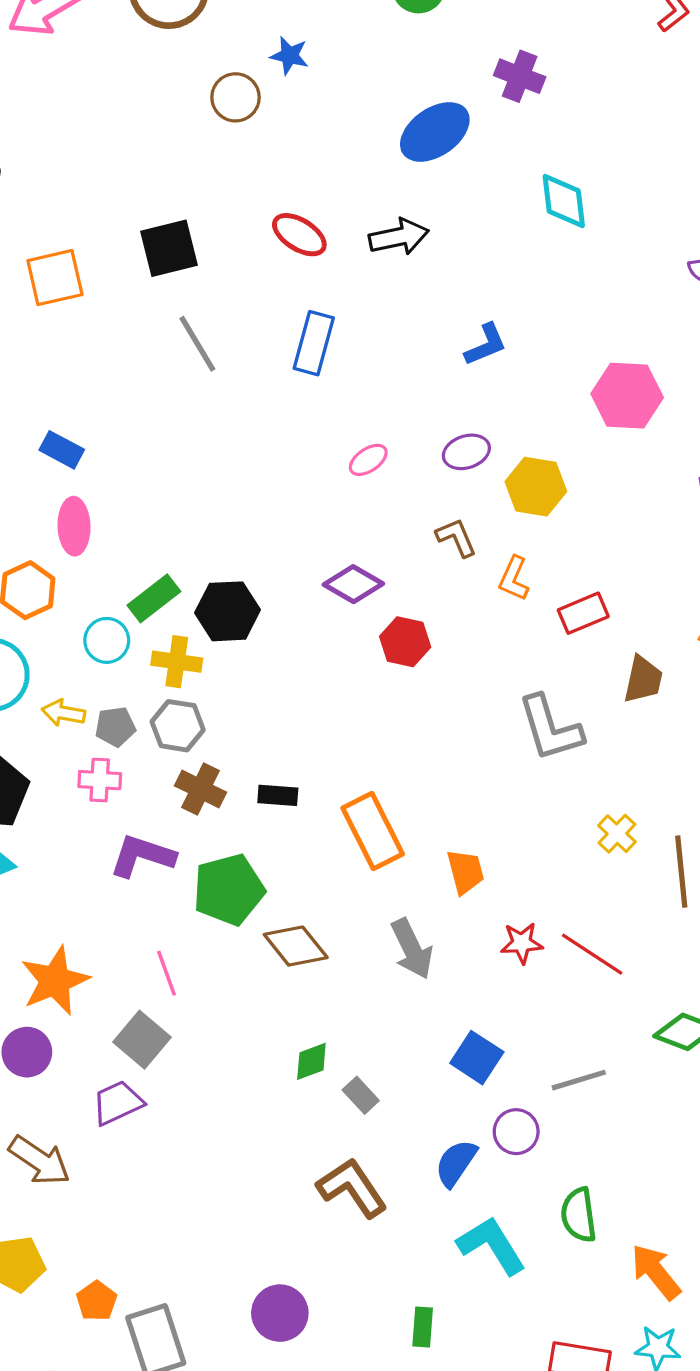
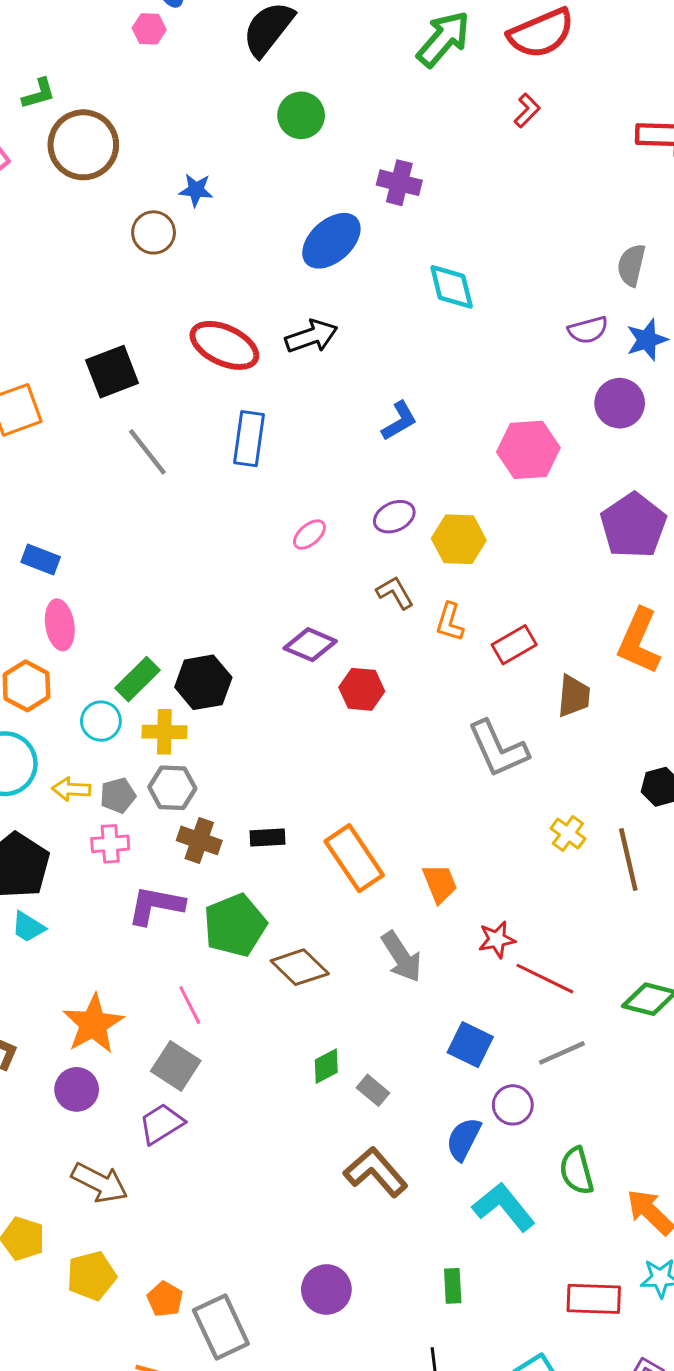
red ellipse: (299, 235) -> (224, 345), size x1.4
red line: (592, 954) -> (545, 979), moved

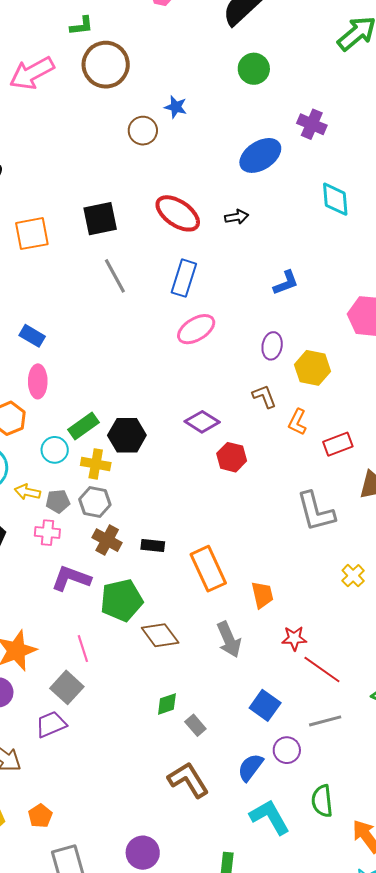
black arrow: (311, 336) -> (237, 217), size x0.7
purple ellipse: (394, 517) -> (272, 346), turned -64
pink ellipse: (309, 535) -> (196, 329), moved, size x1.6
orange pentagon: (165, 1299) -> (40, 816), moved

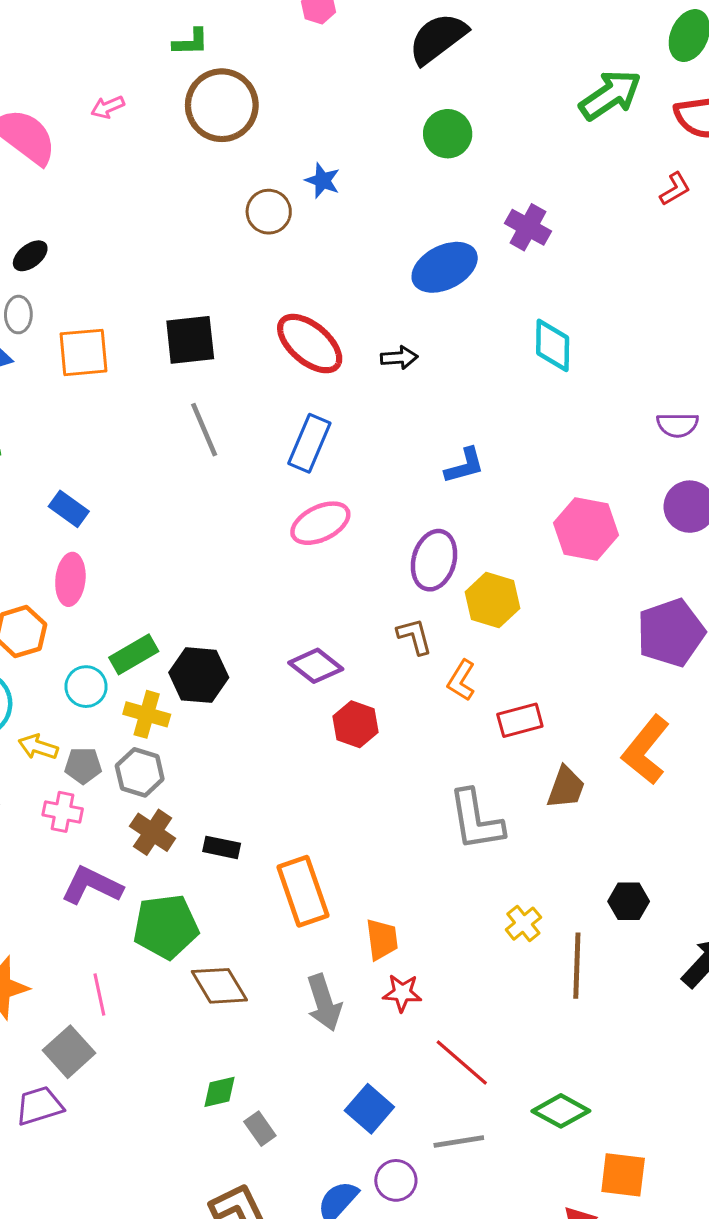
pink arrow: (32, 73) -> (108, 107), size x0.5
purple ellipse: (272, 346) -> (434, 560), size x1.4
red star: (294, 638) -> (402, 993), moved

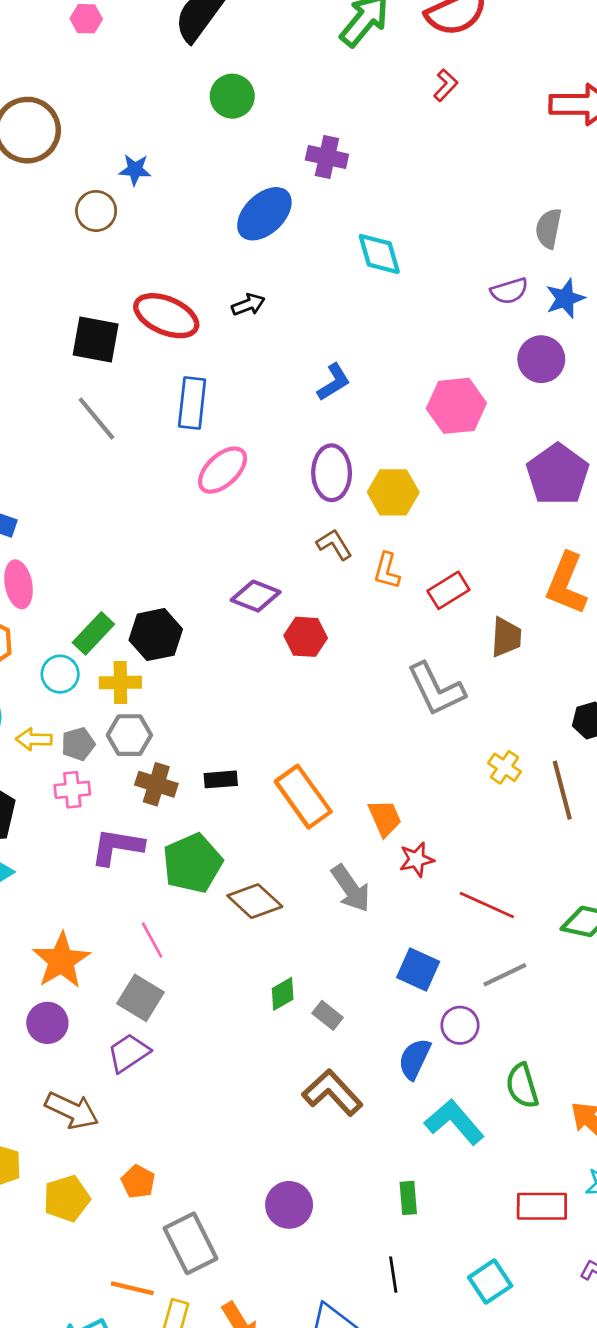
black square: (190, 340) -> (96, 340), moved, turned 33

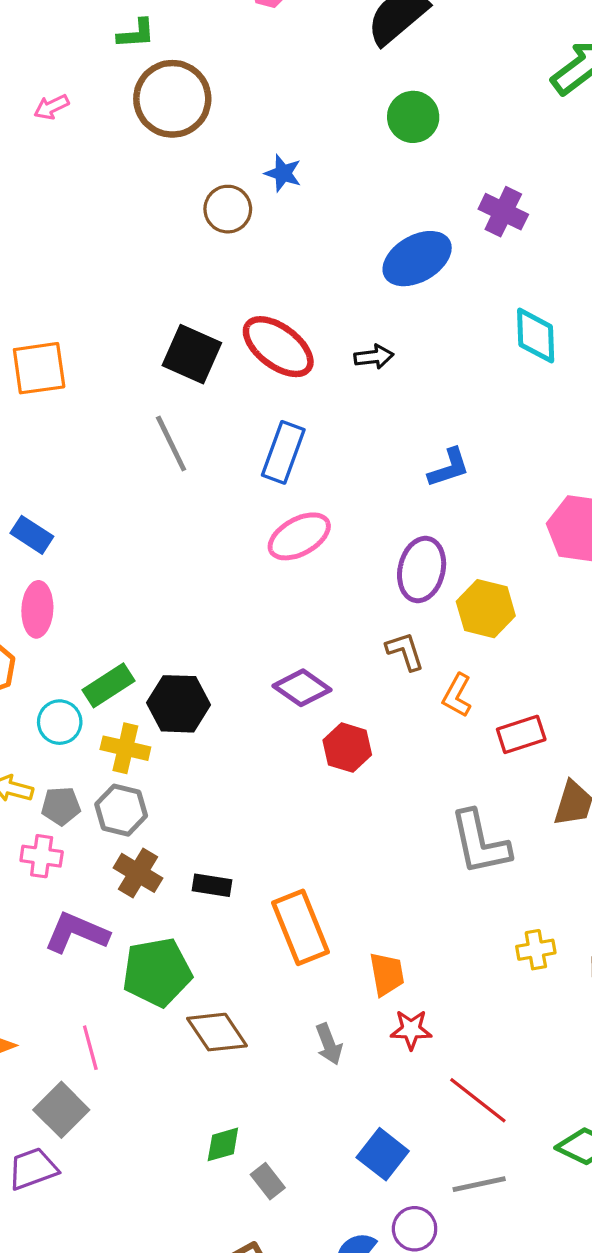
yellow cross: (505, 767) -> (536, 950), turned 32
gray arrow: (351, 888) -> (329, 1044), size x0.7

